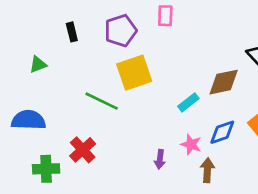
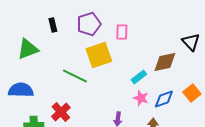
pink rectangle: (165, 16) -> (122, 32), moved
green triangle: (38, 64) -> (28, 49), size x1.6
pink star: (191, 144) -> (141, 98), moved

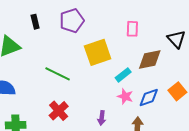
pink rectangle: (122, 32) -> (132, 29), moved
yellow square: (99, 55) -> (98, 52), moved
red cross: (61, 112) -> (59, 111), moved

